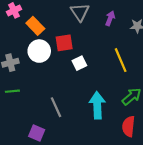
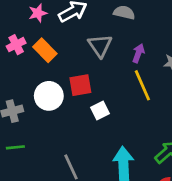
orange rectangle: (35, 26) -> (45, 50), moved
yellow line: (121, 60) -> (142, 85), moved

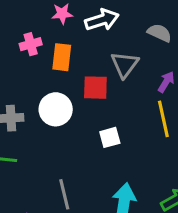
orange rectangle: (45, 50) -> (62, 57), turned 40
red square: (80, 85) -> (95, 88), moved

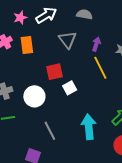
red square: (95, 88) -> (54, 72), moved
white circle: (56, 109) -> (34, 96), moved

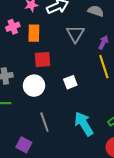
red square: (54, 72) -> (43, 59), moved
cyan arrow: (89, 127) -> (84, 124), turned -35

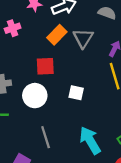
orange rectangle: (34, 33) -> (57, 35), moved, turned 42
white square: (70, 82) -> (76, 93), turned 32

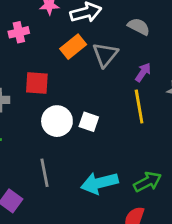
red square: (45, 66) -> (37, 83), moved
white circle: (35, 96) -> (57, 121), moved
cyan arrow: (90, 140) -> (99, 183), turned -80

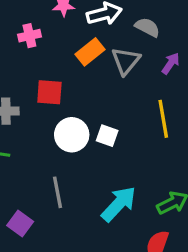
gray semicircle: (139, 27) -> (147, 27), moved
purple arrow: (143, 72) -> (171, 63), moved
cyan arrow: (99, 183) -> (119, 204), turned 147

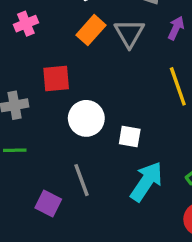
white square: (107, 136) -> (130, 137), moved
purple square: (20, 224) -> (48, 203), moved

